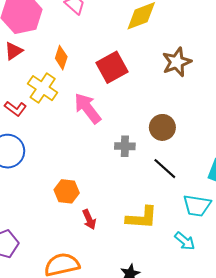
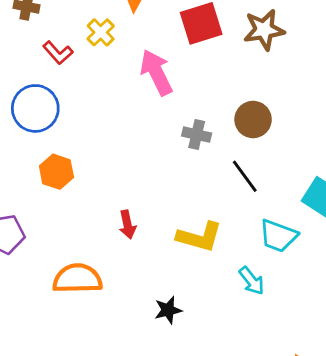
brown star: (177, 62) -> (264, 30), moved
yellow cross: (43, 88) -> (101, 32), size x0.7
orange hexagon: (67, 191) -> (56, 172), moved

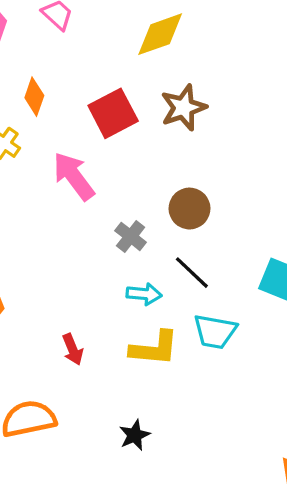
gray cross: (197, 135) -> (131, 236), turned 36
cyan trapezoid: (278, 236) -> (215, 332), moved
cyan arrow: (252, 281) -> (144, 294), moved, turned -36

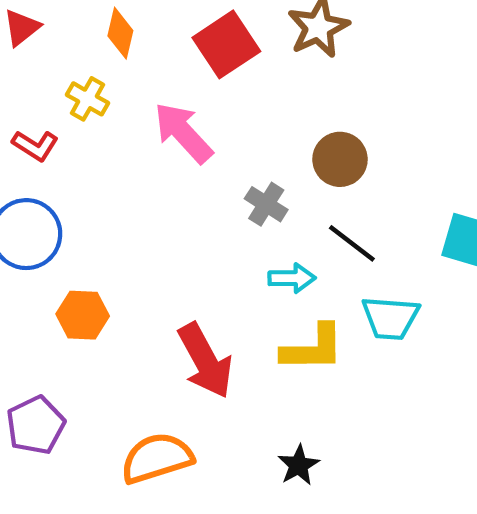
red arrow: (73, 349) -> (205, 361), size x1.8

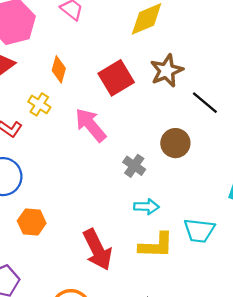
black line: (352, 243) -> (205, 103), moved

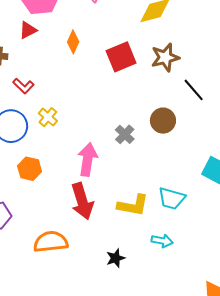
yellow cross: (39, 104) -> (48, 117), moved
pink arrow: (91, 125) -> (88, 159), moved, turned 40
cyan arrow: (146, 207) -> (162, 241), moved

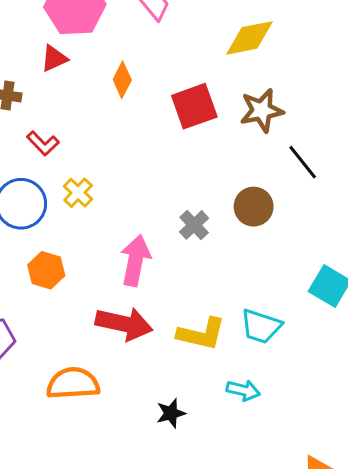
red arrow: (82, 201) -> (124, 324), turned -63

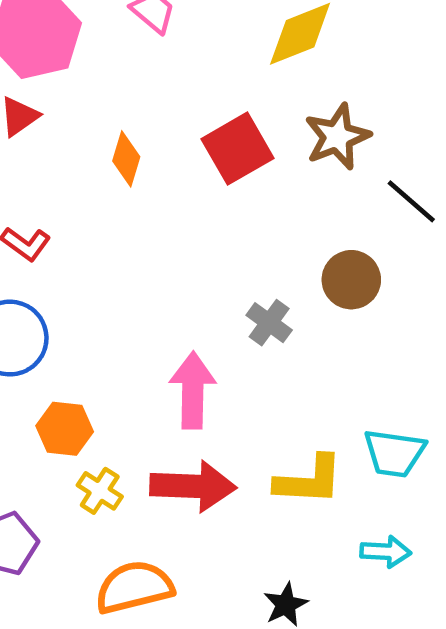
orange diamond: (122, 80) -> (126, 159), moved
yellow cross: (78, 193) -> (100, 491), moved

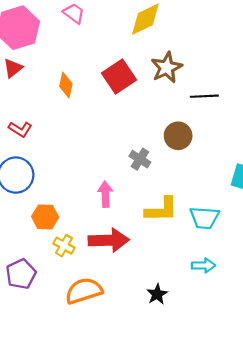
black line: (411, 201) -> (204, 96), turned -40
pink arrow: (193, 390) -> (105, 194), size x0.7
yellow L-shape: (309, 480) -> (161, 210), moved

